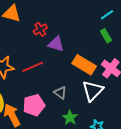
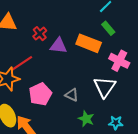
orange rectangle: (84, 65) -> (89, 43), moved
red line: (33, 67) -> (22, 63), moved
pink pentagon: (34, 105) -> (40, 94), moved

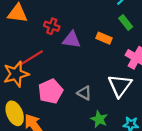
red cross: (40, 34) -> (52, 26), turned -32
orange rectangle: (89, 43) -> (104, 38), size x0.6

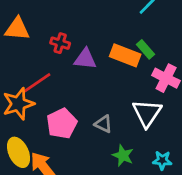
green rectangle: (126, 22) -> (145, 49), moved
orange rectangle: (104, 38) -> (125, 55), size x1.5

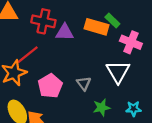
red cross: (60, 43) -> (43, 21), size x1.5
gray triangle: (103, 124) -> (84, 83), turned 32
green star: (123, 156) -> (102, 107), turned -30

